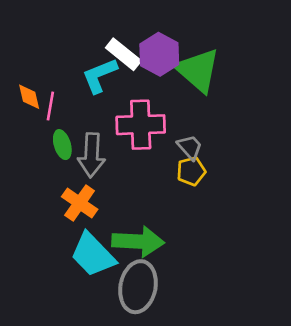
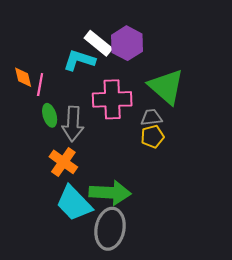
green triangle: (198, 70) -> (166, 87), moved
cyan L-shape: (99, 76) -> (79, 60), turned 40
gray trapezoid: (190, 147) -> (151, 117), turned -55

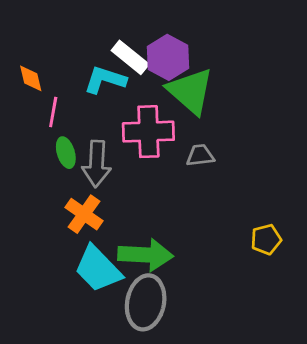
orange diamond: (23, 77) -> (31, 78), moved
green triangle: (166, 87) -> (190, 91), moved
yellow pentagon: (152, 136) -> (266, 239), moved

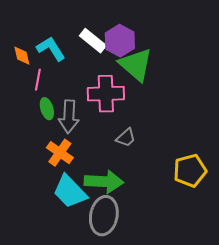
cyan L-shape: (105, 80) -> (51, 49), moved, turned 40
gray trapezoid: (200, 155) -> (126, 138), moved, turned 145
yellow pentagon: (266, 239) -> (190, 171), size x1.5

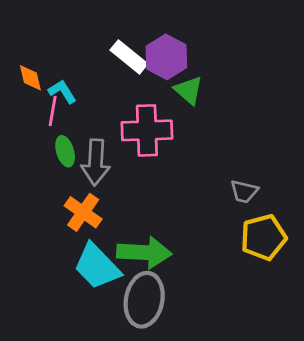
cyan L-shape: (51, 49) -> (62, 92), moved, size x0.7
green triangle: (136, 65) -> (189, 90), size x0.6
gray trapezoid: (126, 138) -> (244, 191), moved, turned 55

